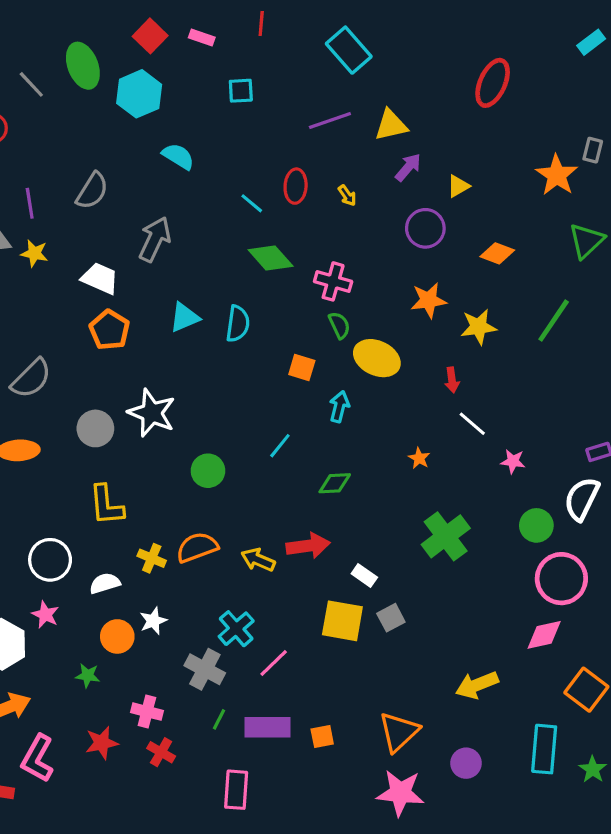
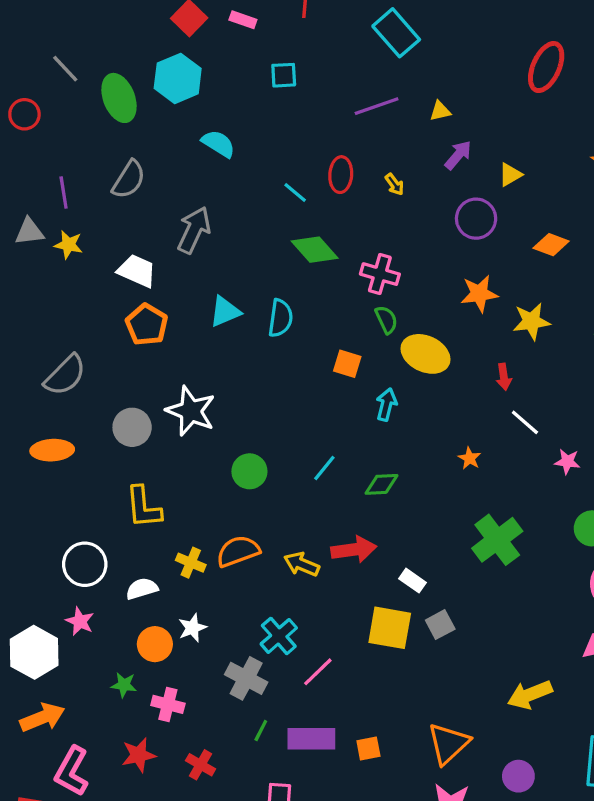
green ellipse: (83, 66) -> (119, 98), moved
yellow triangle: (391, 125) -> (440, 111), size x0.6
cyan line: (280, 446) -> (324, 468), moved
pink cross: (147, 712) -> (168, 704), moved

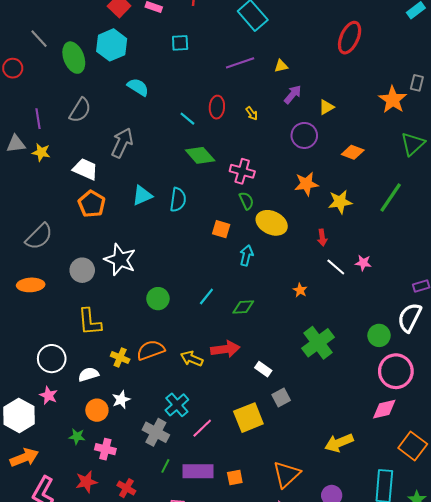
pink star: (567, 462) -> (363, 263), moved
yellow square: (390, 628) -> (248, 418), moved, turned -32

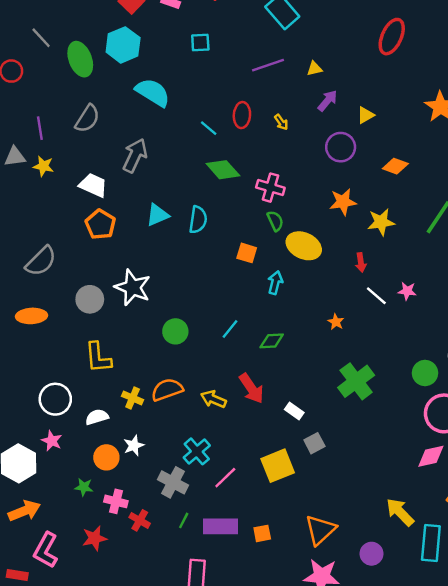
cyan semicircle: (138, 87) -> (153, 92), size x1.4
red arrow: (225, 349) -> (251, 388), turned 64
yellow arrow: (339, 443) -> (400, 512), moved, turned 68
red cross: (126, 488) -> (140, 520), moved

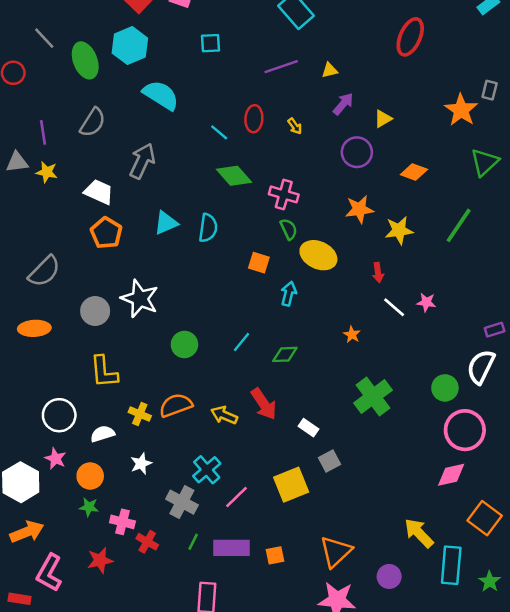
orange circle: (106, 457) -> (90, 476), moved

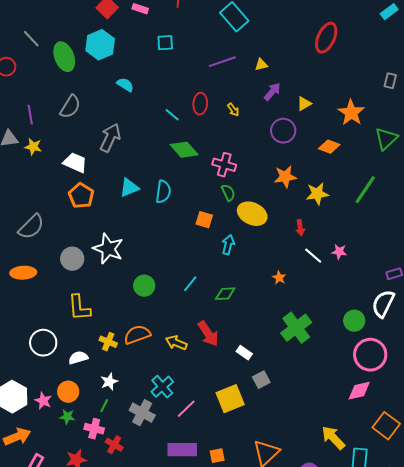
cyan semicircle: (161, 95) -> (125, 85), size x0.6
orange star: (461, 110) -> (351, 113), moved
pink star: (55, 459) -> (43, 401), moved
green line: (193, 542) -> (104, 406), moved

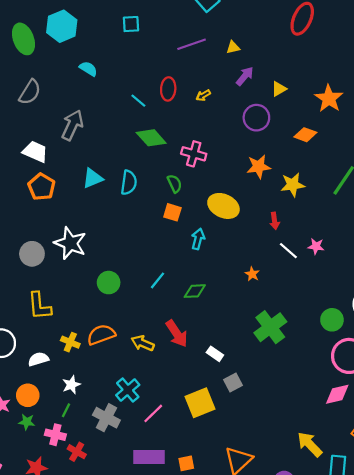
yellow arrow: (233, 110) -> (203, 95), turned 96
green semicircle: (228, 193) -> (175, 184), moved

